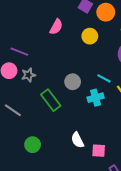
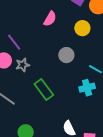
purple line: (19, 52) -> (14, 42), turned 30
gray circle: (73, 82) -> (66, 55), moved

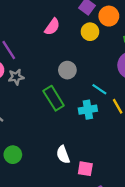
yellow circle: (82, 28) -> (90, 32), moved
green rectangle: (44, 89) -> (54, 98), moved

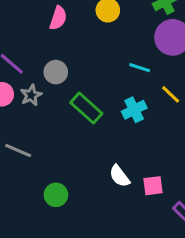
gray circle: (67, 70) -> (56, 72), moved
cyan line: (99, 89) -> (140, 68), moved

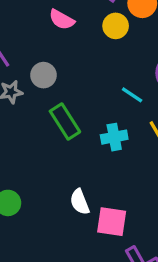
pink semicircle: (58, 18) -> (62, 20), turned 85
pink square: (153, 186) -> (112, 222), size x1.4

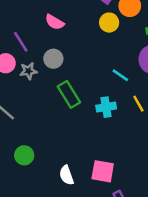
pink semicircle: (62, 20) -> (55, 22), moved
white semicircle: (80, 202) -> (66, 175), moved

